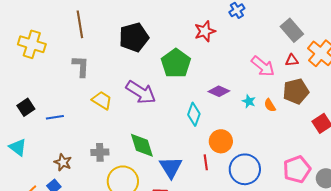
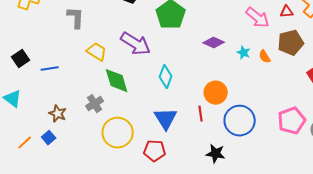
cyan diamond: (194, 114) -> (166, 77), moved
green diamond: (142, 145) -> (117, 81), moved
gray cross: (100, 152) -> (95, 104), turned -30

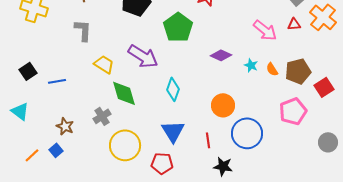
brown pentagon: (291, 43) -> (298, 71), moved
red line: (201, 114) -> (208, 140), moved
pink pentagon: (292, 121) -> (293, 111), moved

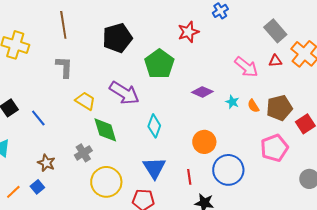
blue line: (57, 81) -> (38, 118), turned 60

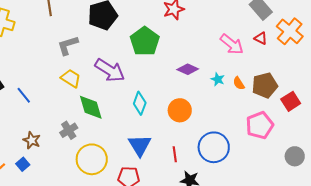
red triangle: (275, 61) -> (261, 38), turned 32
gray L-shape: (64, 67) -> (68, 45), moved, turned -110
orange circle: (204, 142) -> (180, 110), moved

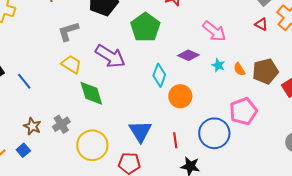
pink arrow: (232, 44) -> (214, 31), moved
cyan diamond: (140, 103) -> (159, 75), moved
pink pentagon: (260, 125) -> (243, 111), moved
gray cross: (69, 130) -> (61, 124), moved

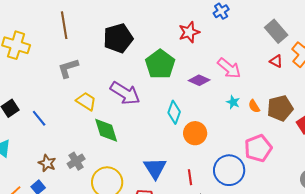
gray L-shape: (68, 31) -> (68, 68), moved
purple diamond: (188, 55) -> (199, 80), moved

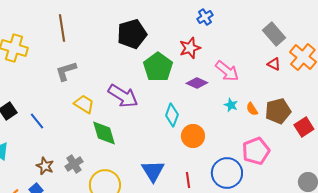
blue cross: (221, 11) -> (205, 17), moved
red star: (189, 32) -> (190, 48), moved
black pentagon: (118, 38) -> (132, 34), moved

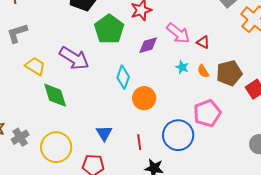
red triangle: (274, 64) -> (203, 42), moved
purple diamond: (197, 83) -> (148, 45), turned -40
gray cross: (74, 164) -> (20, 137), moved
blue triangle: (153, 171) -> (104, 133), size x0.7

